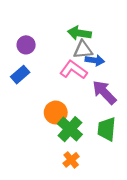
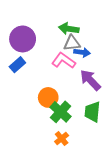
purple circle: (26, 45) -> (23, 39), size x1.6

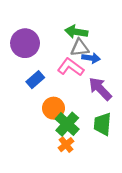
blue rectangle: (17, 65) -> (35, 80), moved
orange cross: (62, 139) -> (66, 145), moved

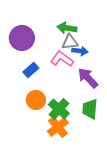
orange circle: (53, 108) -> (36, 100), moved
orange cross: (66, 145) -> (58, 127), size x1.5

